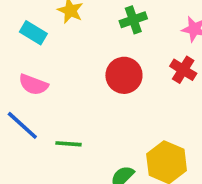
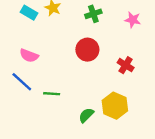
cyan rectangle: (33, 33) -> (29, 13), moved
red cross: (183, 70) -> (126, 65), moved

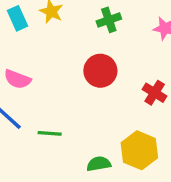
cyan rectangle: (29, 13) -> (17, 18), turned 35
green semicircle: (86, 115) -> (99, 164), turned 35

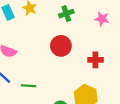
red cross: (155, 93) -> (95, 60), turned -32

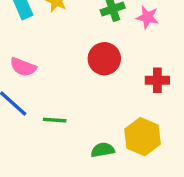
pink star: (102, 19) -> (147, 17), moved

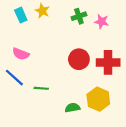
red circle: (104, 59) -> (79, 59), moved
red cross: (157, 80) -> (108, 62), size x1.5

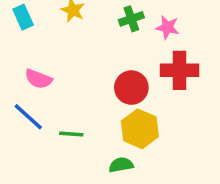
cyan rectangle: (21, 15) -> (23, 17), moved
red cross: (108, 62) -> (179, 70), moved
yellow hexagon: (98, 99) -> (140, 129), moved

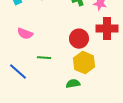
blue line: (28, 117) -> (18, 72), moved
green line: (71, 134) -> (44, 58), moved

